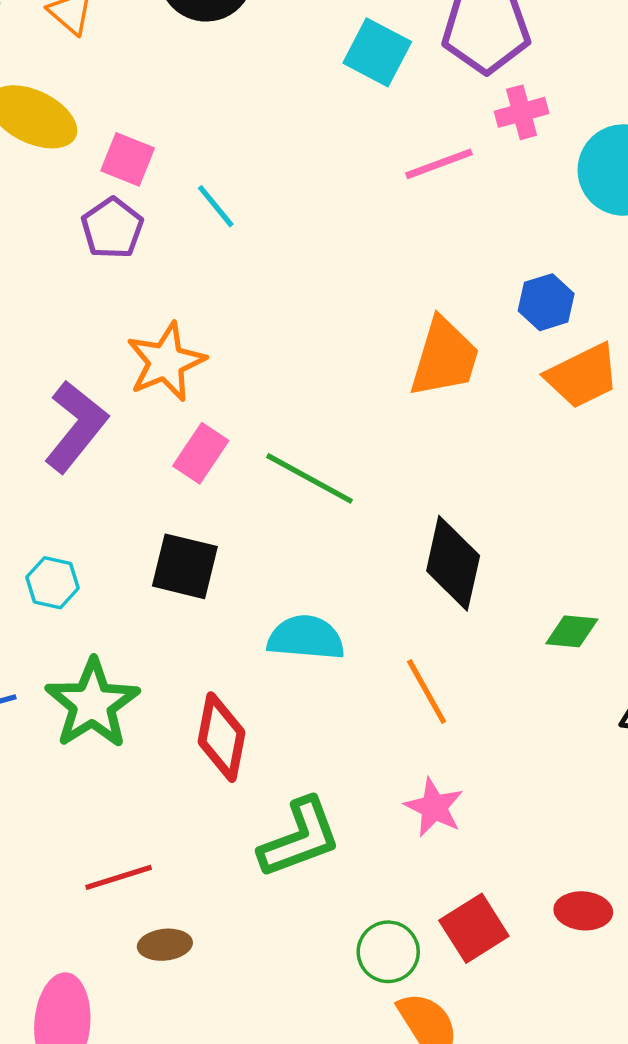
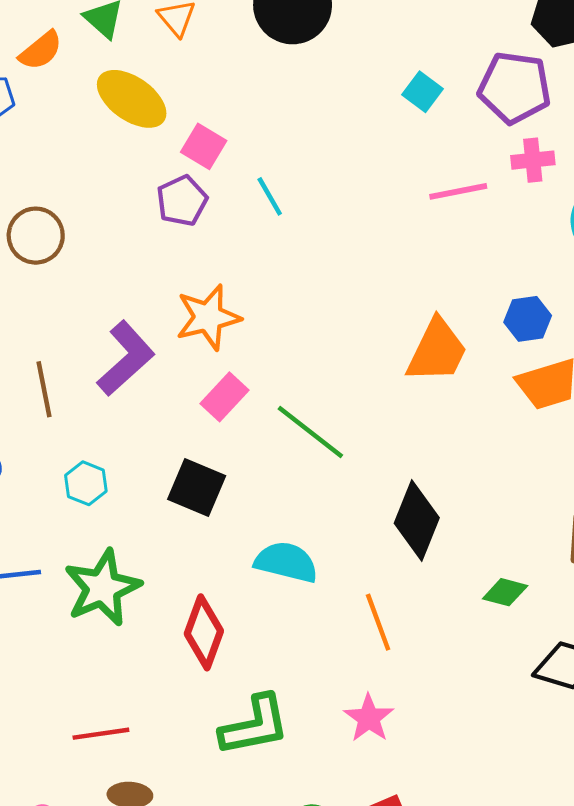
cyan square: (377, 52) -> (422, 92), size x0.7

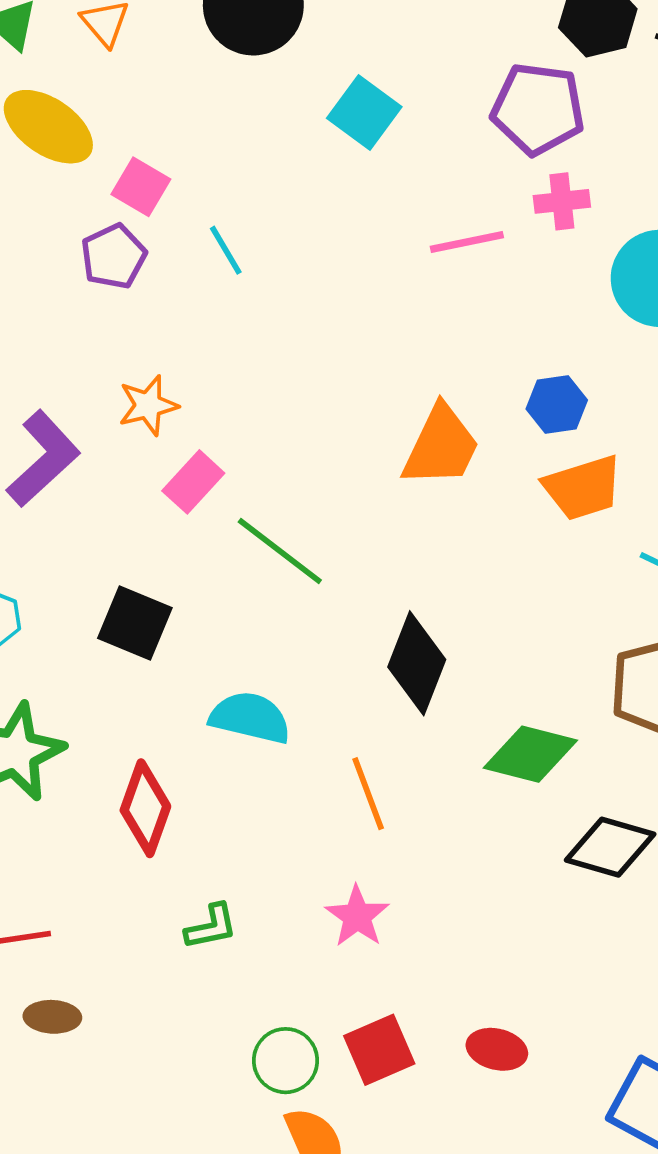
cyan square: (422, 92) -> (364, 113), moved, size x1.4
orange star: (208, 317) -> (148, 405), size x0.7
pink rectangle: (225, 397) -> (193, 482), moved
green diamond: (505, 592) -> (530, 754), size x1.6
green L-shape: (255, 725) -> (211, 927), size x0.6

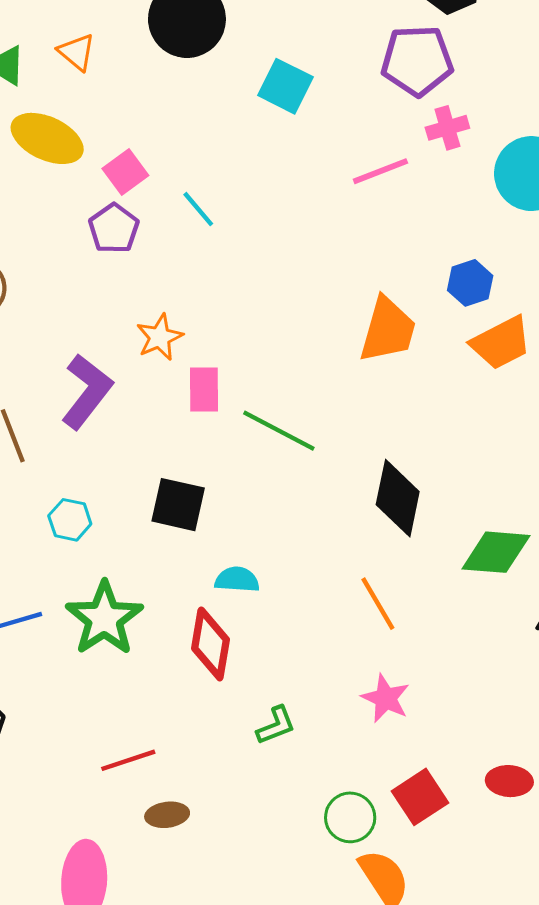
pink square: (141, 187) -> (125, 172), turned 33
pink rectangle: (193, 482) -> (204, 390), turned -33
cyan semicircle: (250, 718) -> (237, 580), moved, size x0.7

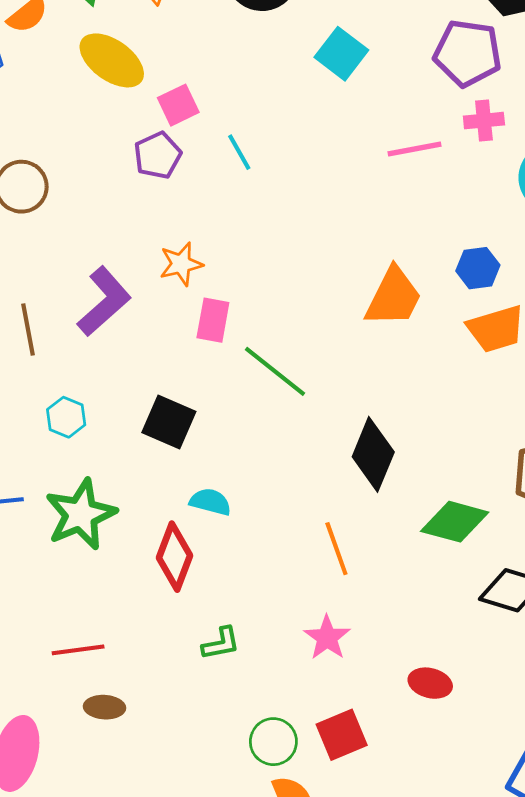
red ellipse: (509, 781) -> (430, 683), moved

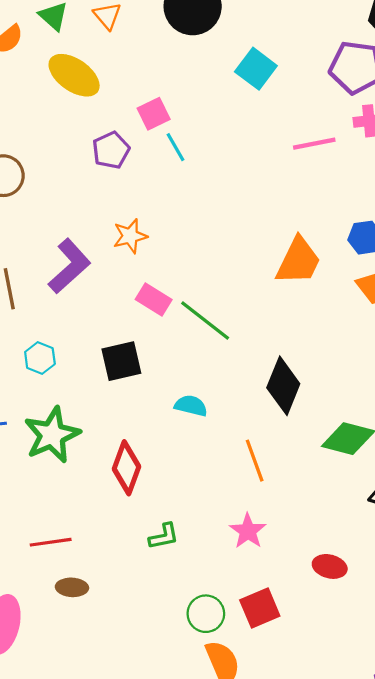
pink square: (178, 105) -> (154, 114), moved
pink rectangle: (213, 320) -> (154, 300), moved, turned -68
black square: (169, 422) -> (121, 361), turned -36
cyan semicircle: (210, 502) -> (191, 406), moved

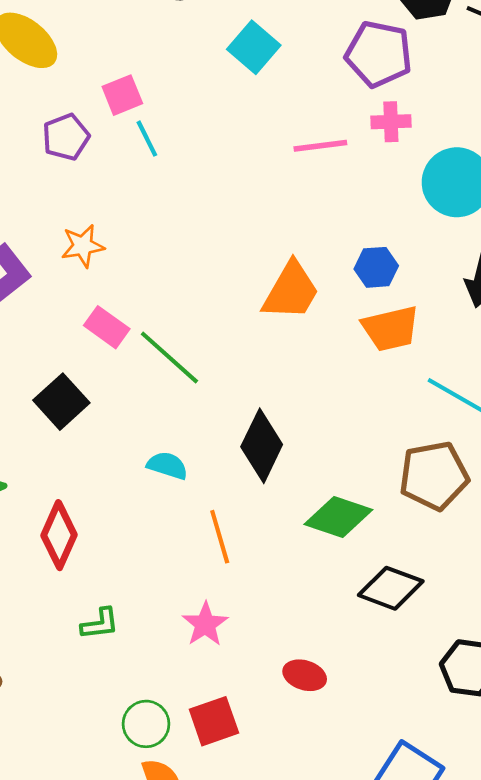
black square: (121, 361) -> (61, 402), turned -33
cyan semicircle: (191, 406) -> (167, 466), moved

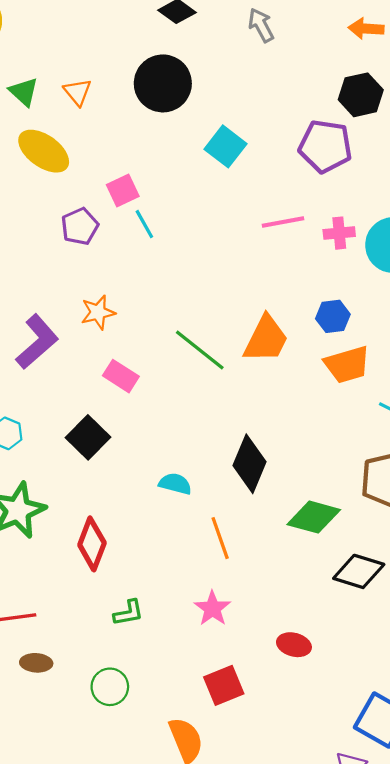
pink cross: (391, 122) -> (339, 233), moved
green line: (169, 358) -> (200, 350), moved
green circle: (146, 724) -> (110, 687), moved

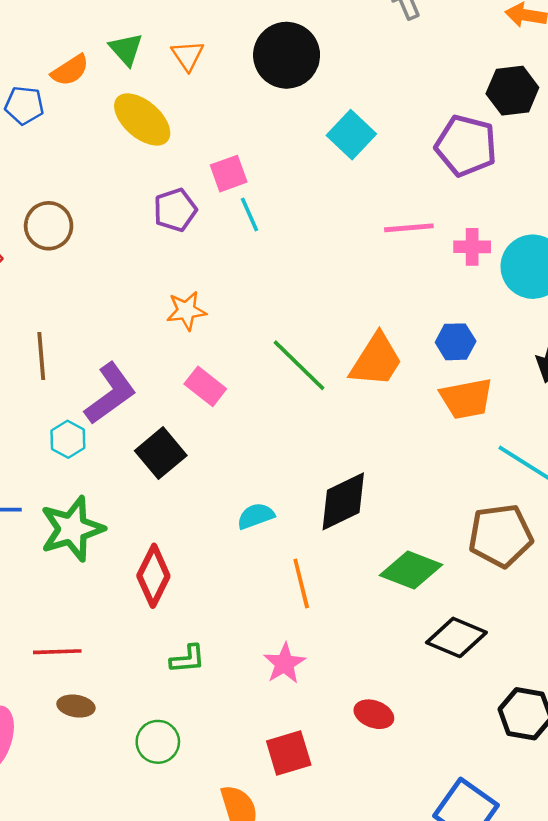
purple L-shape: (37, 342) -> (110, 394), moved
black diamond: (250, 464) -> (343, 501), turned 36
cyan semicircle: (175, 484) -> (256, 516), turned -40

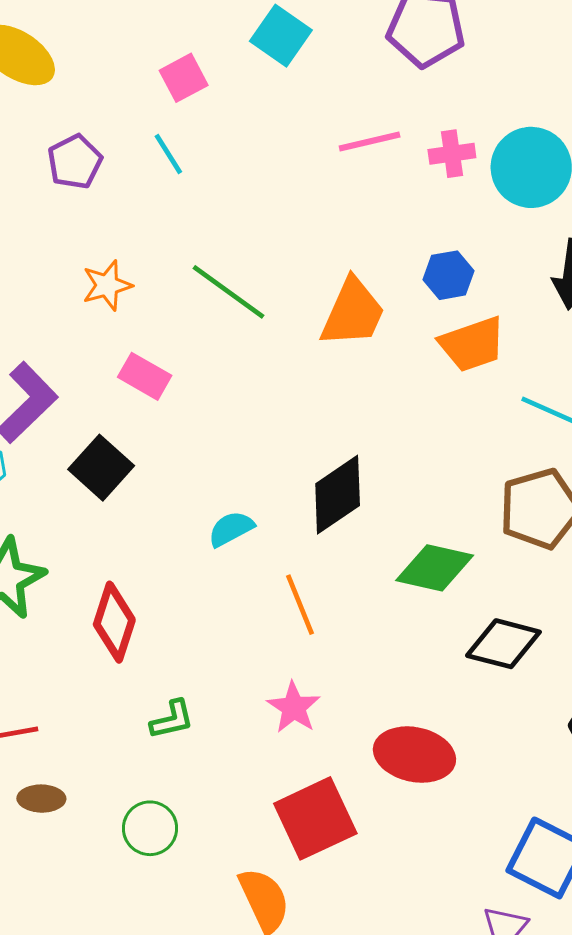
pink square: (229, 174) -> (184, 78), moved
green line: (299, 365) -> (229, 292), moved
red ellipse: (374, 714) -> (414, 755), size x1.6
red square: (289, 753) -> (315, 818), size x1.4

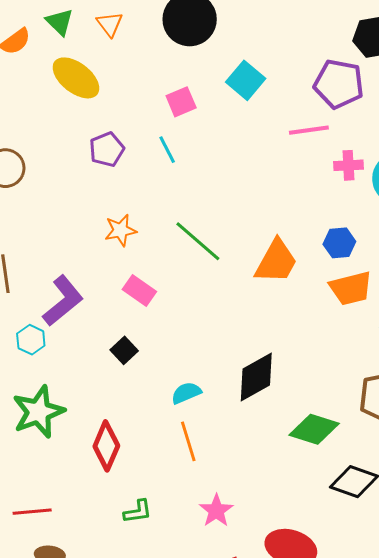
pink line: (370, 141) -> (309, 130), moved
black square: (101, 468) -> (124, 350), moved, size x0.7
orange line: (300, 605) -> (188, 441), moved

